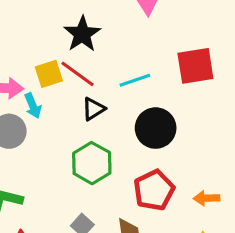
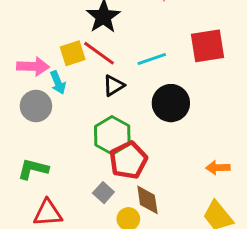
red pentagon: (154, 190) -> (128, 160), moved

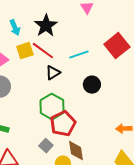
red square: (208, 46) -> (117, 46), turned -30
cyan arrow: (58, 83) -> (15, 28), moved
black circle: (171, 103) -> (92, 85), size x0.7

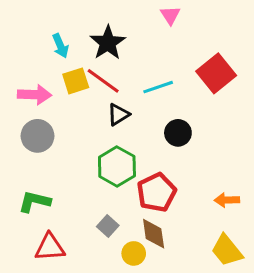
red pentagon: (63, 124) -> (157, 192), moved

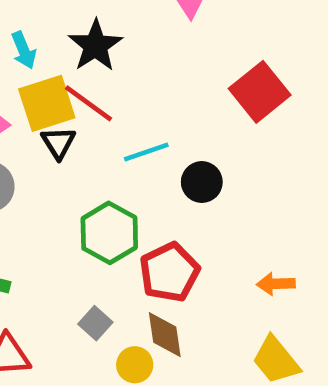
yellow square: (76, 81) -> (47, 103), size x1.4
cyan line: (158, 87) -> (146, 152), moved
black triangle: (118, 115) -> (58, 143), moved, turned -30

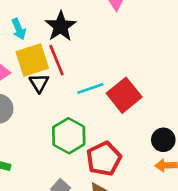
red square: (260, 92) -> (124, 95), moved
red line: (88, 103) -> (57, 60), turned 32
black circle: (202, 182) -> (163, 140), moved

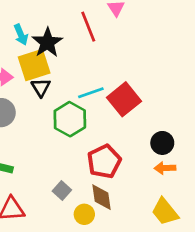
black star: (61, 26) -> (47, 43), moved
red line: (57, 60) -> (88, 27), moved
green hexagon: (69, 136) -> (70, 119), moved

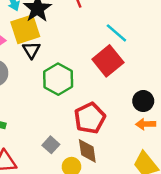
cyan line: (91, 93) -> (116, 33), moved, turned 60

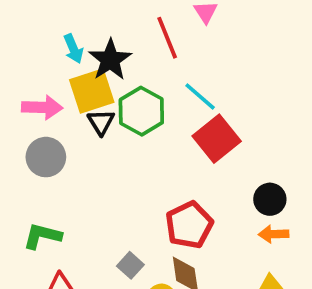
cyan line: (116, 33) -> (200, 96), moved
green hexagon: (58, 79) -> (141, 111), moved

